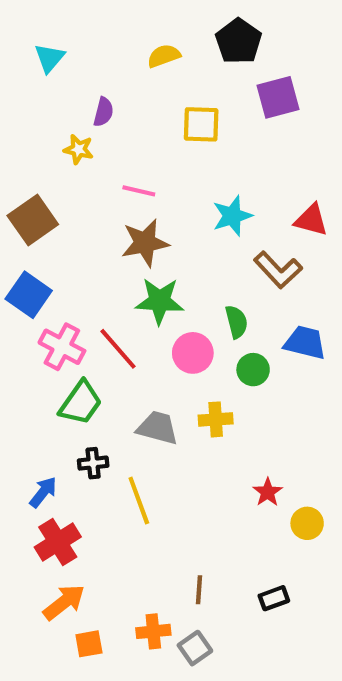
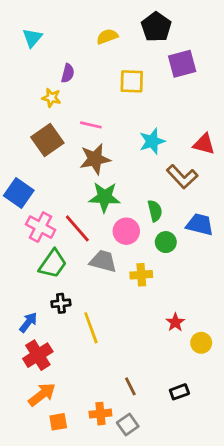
brown square: (33, 220) -> (47, 140), moved
gray trapezoid: (157, 428) -> (103, 261), moved
brown line: (199, 590) -> (130, 386), turned -30

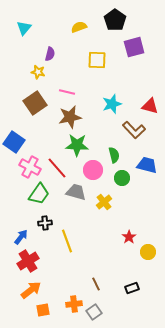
yellow cross: (141, 275) -> (104, 202), turned -35

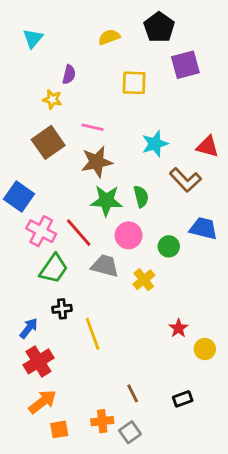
green semicircle: (114, 155) -> (141, 196), moved

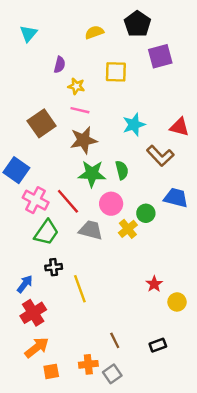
yellow star: (52, 99) -> (76, 86), moved
yellow cross: (144, 280) -> (128, 229), moved

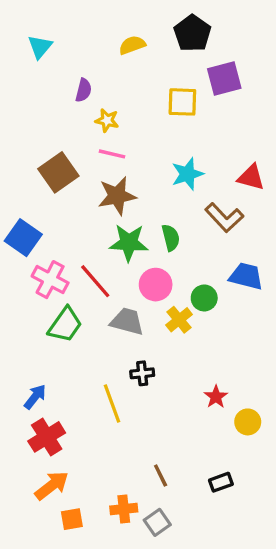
yellow square: (116, 72) -> (182, 102), moved
black cross: (54, 267) -> (142, 373), moved

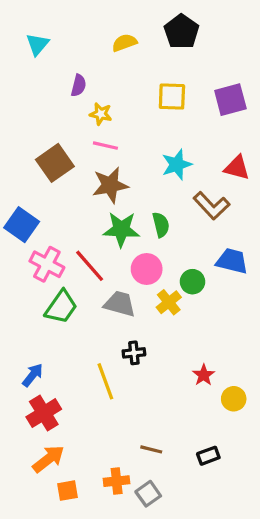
purple square: (224, 79) -> (230, 100), moved
brown line: (161, 476) -> (151, 449), turned -50

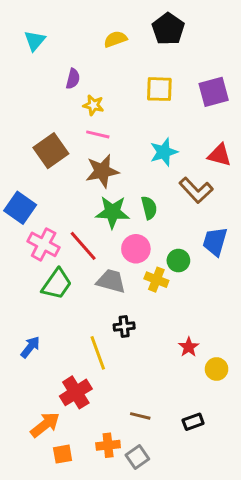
blue trapezoid: (232, 261) -> (215, 241), turned -88
yellow cross: (169, 302) -> (156, 280), turned -30
red cross: (44, 413) -> (76, 392), moved

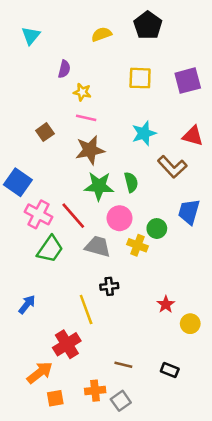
brown square: (51, 151) -> (45, 132), size x0.6
black rectangle: (193, 422) -> (170, 370), turned 42

